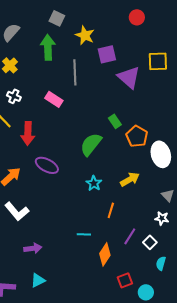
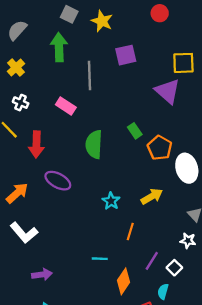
yellow star: (85, 35) -> (102, 21), moved
purple triangle: (129, 77) -> (168, 91), moved
green semicircle: (91, 144) -> (94, 144), moved, turned -35
cyan semicircle: (161, 263) -> (163, 291), moved

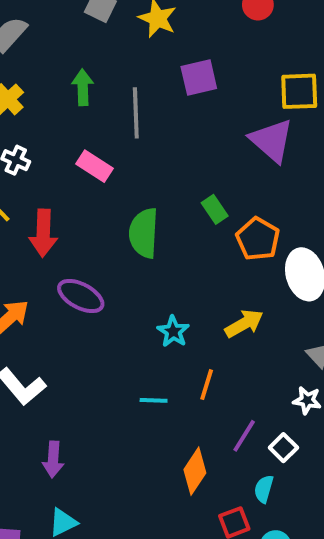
green arrow: (59, 47) -> (83, 87), moved, size x0.7
cyan line: (100, 259) -> (154, 400), moved
purple arrow: (42, 274) -> (53, 459), turned 102

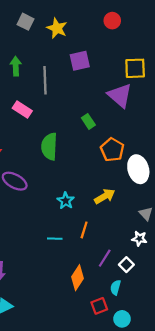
green rectangle: (215, 209) -> (88, 121), moved

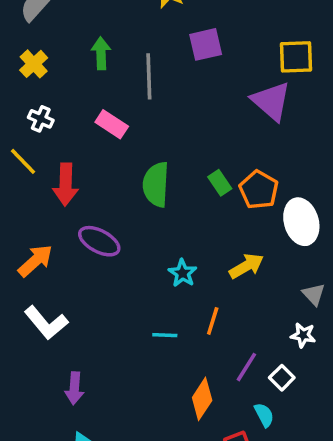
green rectangle: (88, 121) -> (220, 183), moved
cyan semicircle: (116, 287) -> (264, 415), turned 136

